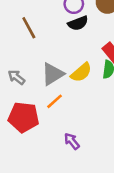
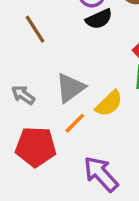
yellow semicircle: (81, 72) -> (109, 103), moved
purple arrow: (72, 141) -> (101, 174), size x1.6

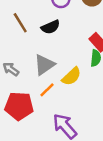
black semicircle: (99, 19) -> (50, 27), moved

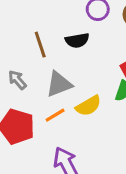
brown line: (20, 23) -> (40, 45), moved

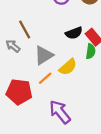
black semicircle: (77, 40) -> (74, 33), moved
gray arrow: (17, 80) -> (13, 46), moved

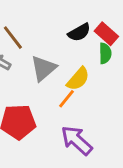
orange line: (45, 78) -> (67, 99), moved

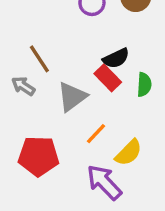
red rectangle: (106, 34) -> (108, 78), moved
yellow semicircle: (78, 79) -> (129, 153), moved

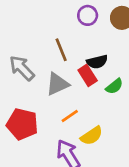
brown line: (39, 59) -> (61, 50), moved
green semicircle: (144, 85) -> (114, 86), turned 36
gray arrow: (23, 86) -> (22, 68), size x1.5

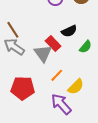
brown line: (61, 50) -> (13, 30), moved
red rectangle: (88, 75) -> (53, 43), moved
gray triangle: (57, 84) -> (43, 53), turned -30

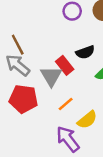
red pentagon: (23, 88) -> (23, 99), moved

